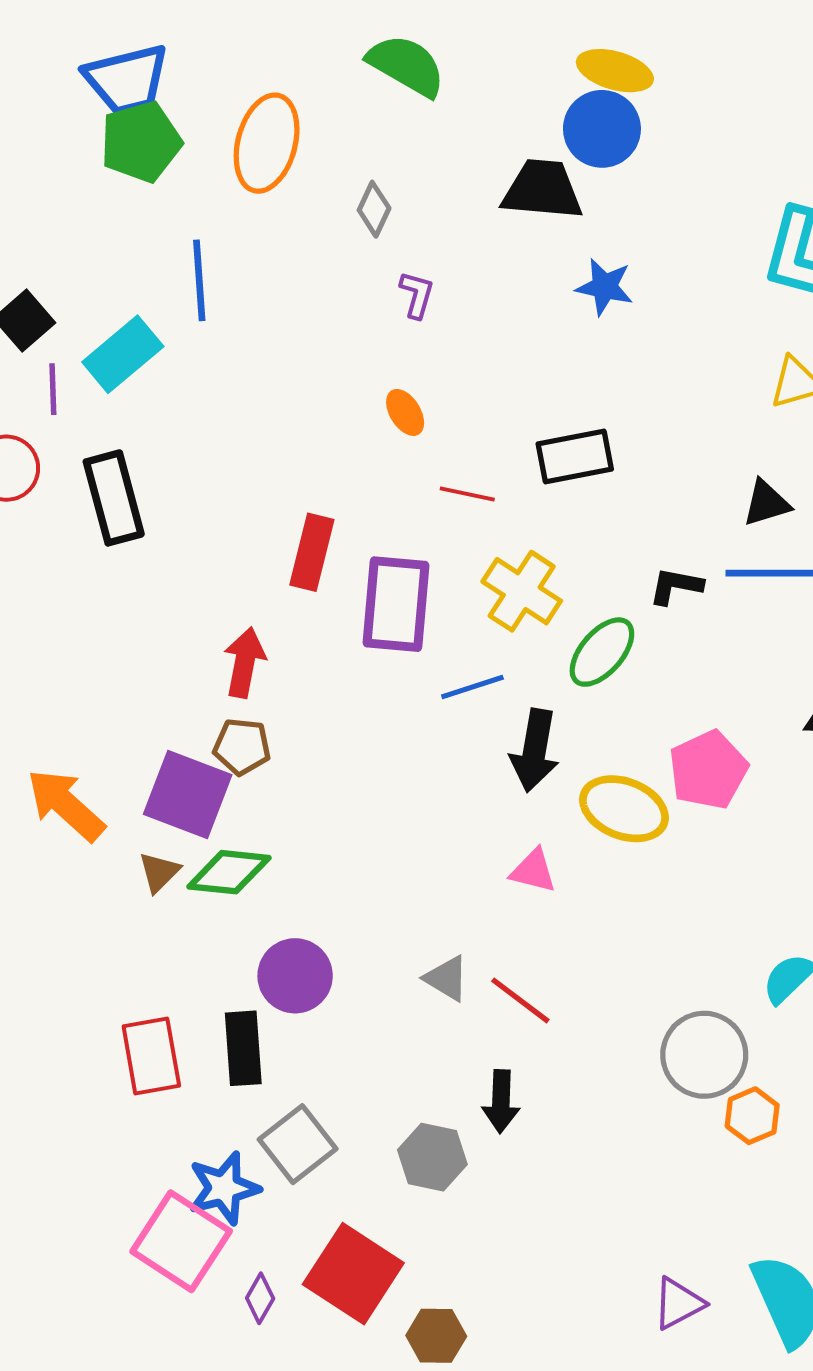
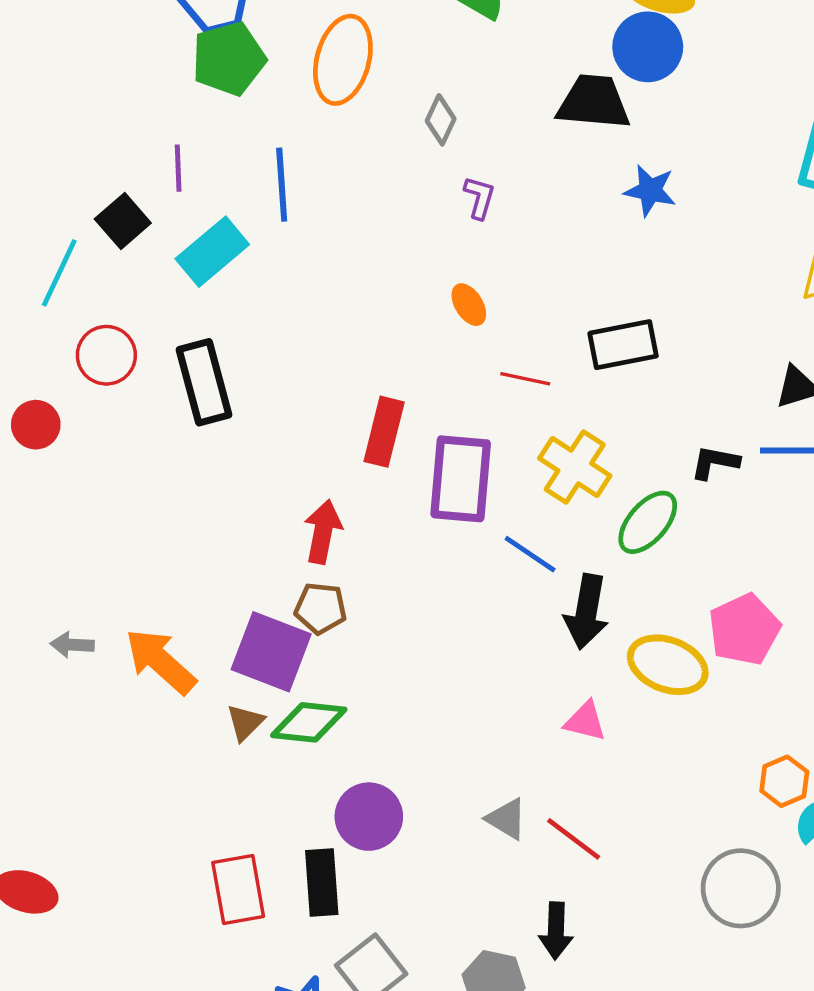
purple line: (53, 389) -> (178, 168), moved
blue line: (472, 687) -> (530, 554), turned 52
orange hexagon: (752, 1116) -> (784, 781), moved

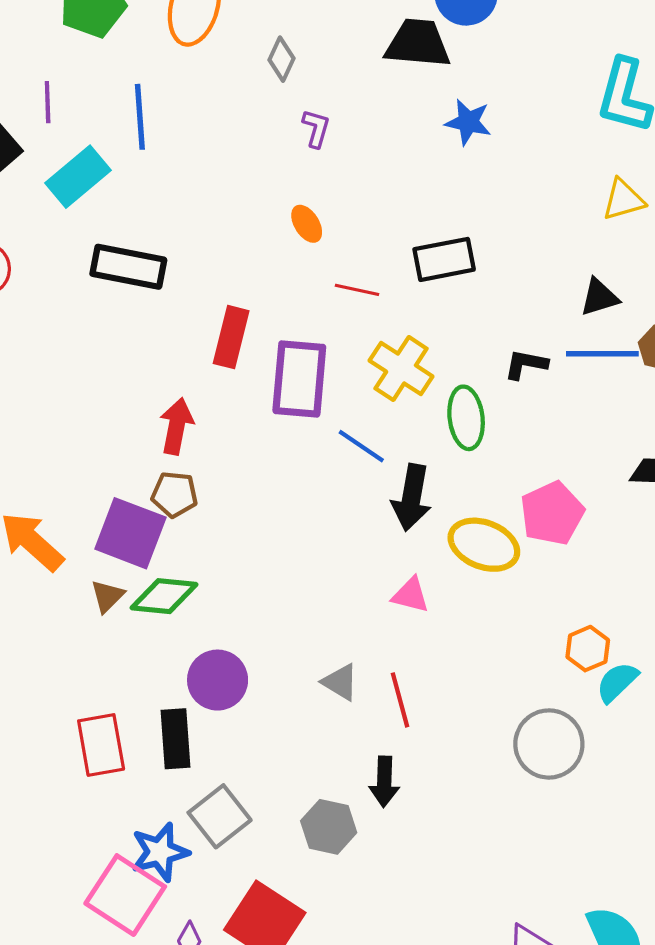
black rectangle: (204, 382) -> (128, 267), moved, turned -64
green ellipse: (648, 522) -> (466, 418), turned -48
red line: (574, 839) -> (400, 700), turned 38

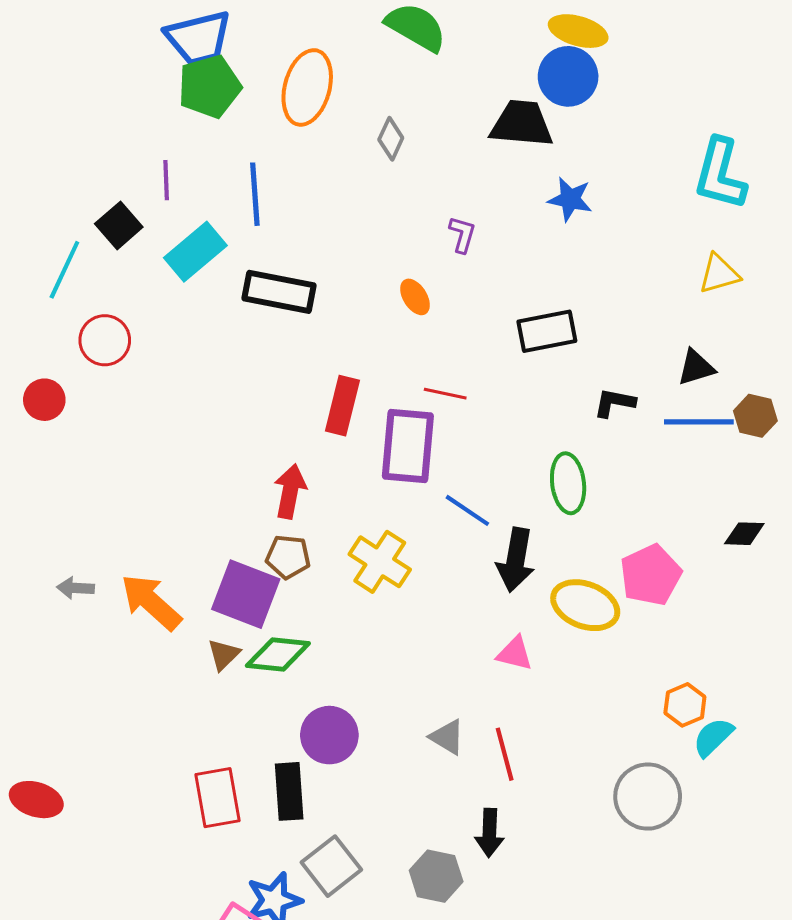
purple L-shape: (316, 128) -> (462, 234), moved
black rectangle: (128, 267) -> (279, 292), moved
red line: (357, 290) -> (445, 394), moved
black L-shape: (526, 364) -> (614, 403), moved
yellow cross: (401, 369) -> (380, 562), moved

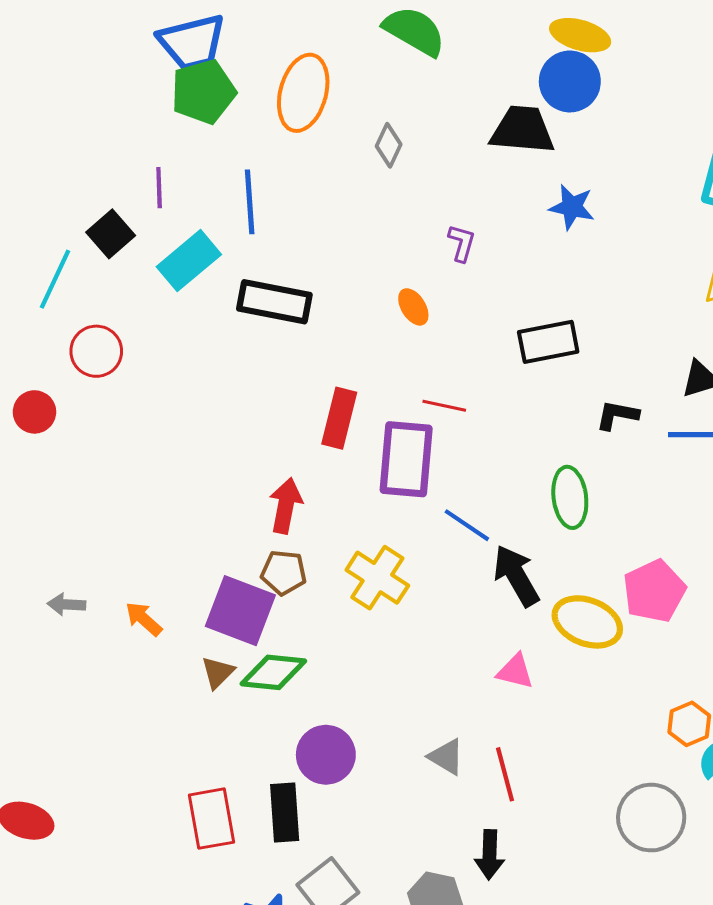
black arrow: (516, 560) -> (516, 576), turned 140
orange arrow: (151, 602) -> (144, 619), size x0.6

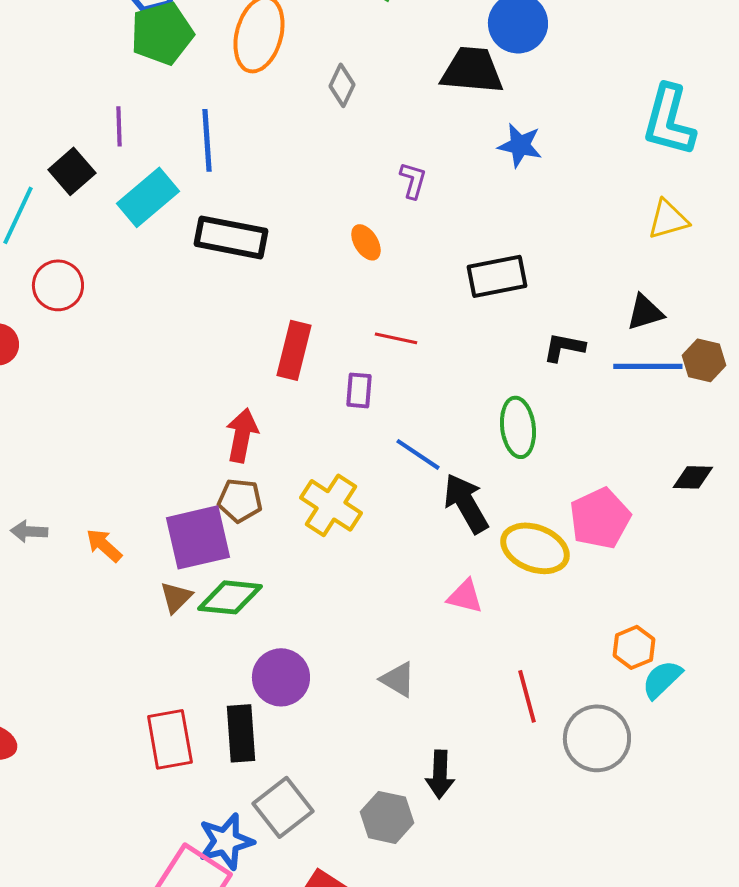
purple rectangle: (406, 459) -> (359, 390), size x0.5
purple square: (240, 611) -> (198, 537), turned -34
red line: (505, 774) -> (527, 696), moved

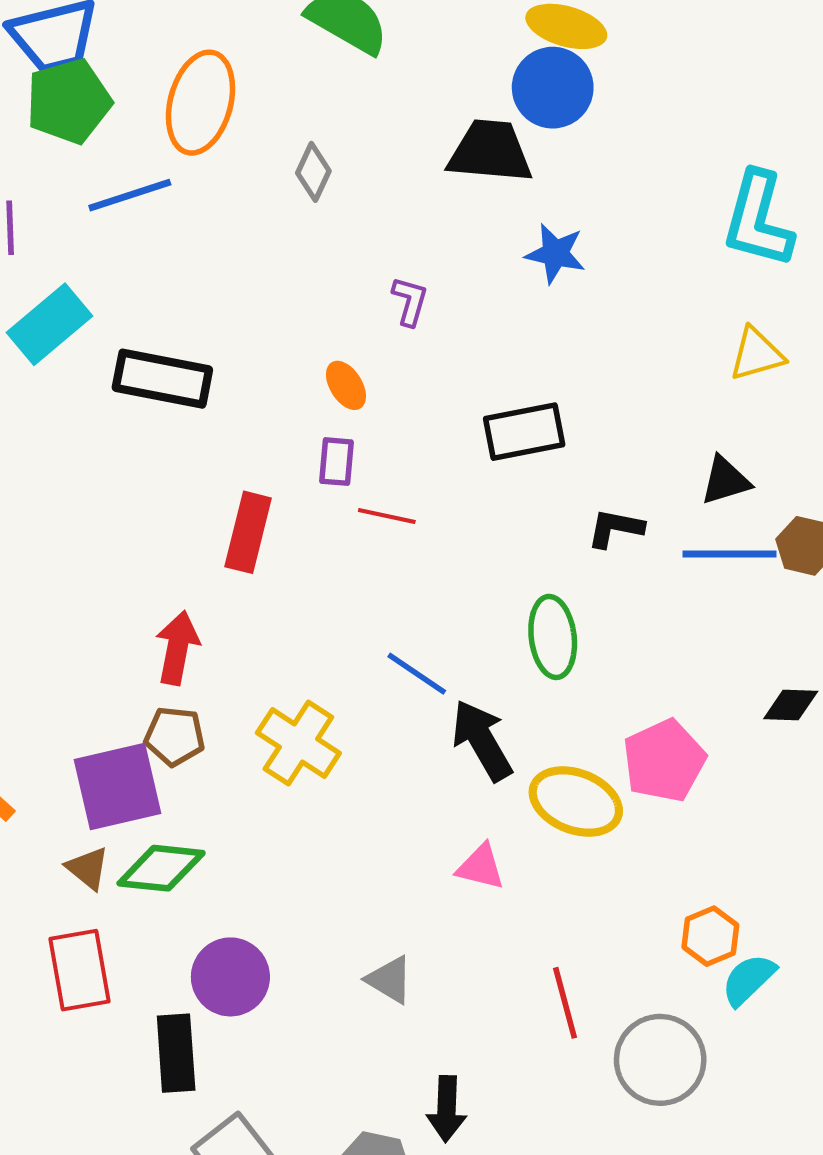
blue line: (207, 140) -> (130, 195), moved, turned 76
purple rectangle: (359, 390) -> (336, 462), moved
brown triangle: (176, 597) -> (88, 868), turned -36
red rectangle: (170, 739) -> (79, 970), moved

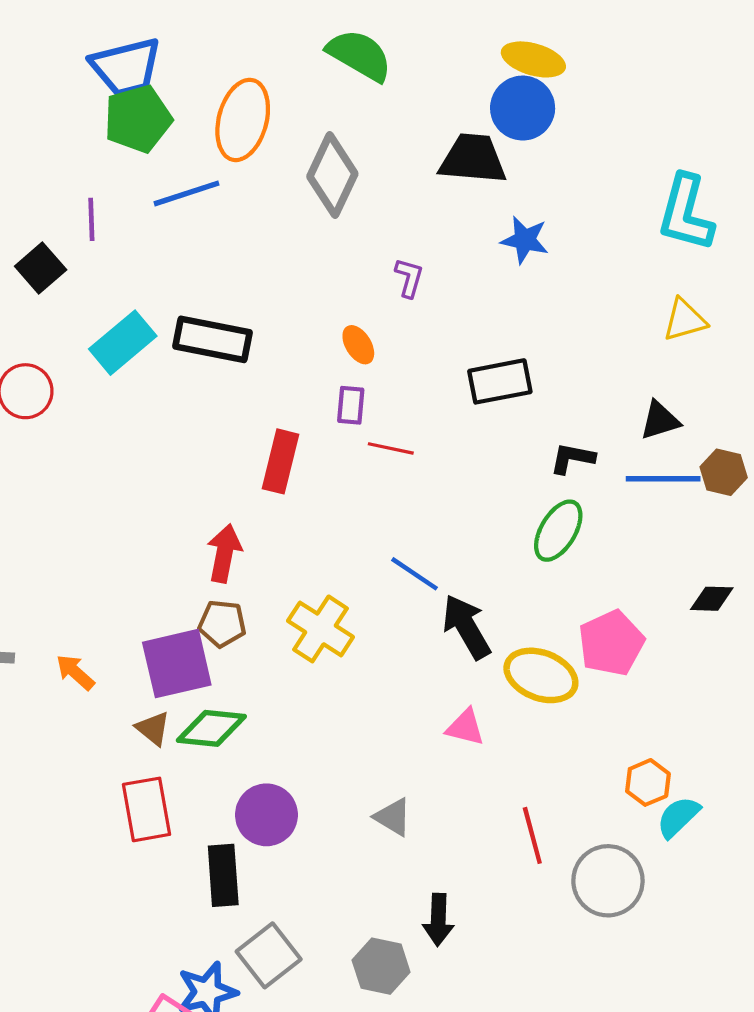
gray diamond: (313, 172) -> (332, 175), size x1.8
cyan rectangle: (50, 324) -> (123, 343), moved
green ellipse: (553, 637) -> (558, 531), moved, turned 38

